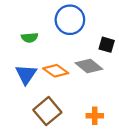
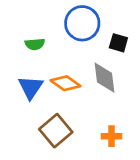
black square: (107, 45) -> (118, 43), moved
gray diamond: (89, 66) -> (105, 78), turned 44

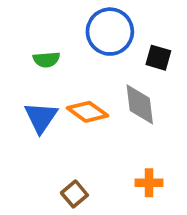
brown square: (56, 131) -> (74, 194), moved, size x0.6

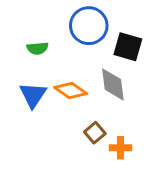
black square: (158, 58) -> (128, 47), size x1.4
brown square: (74, 194) -> (95, 133), moved

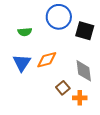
gray diamond: (113, 84) -> (84, 71), moved
orange diamond: (71, 90) -> (47, 60), turned -50

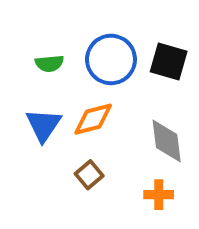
blue circle: (59, 17) -> (111, 59), moved
brown square: (63, 88) -> (89, 175), moved

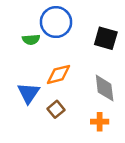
blue circle: (111, 59) -> (56, 22), moved
blue triangle: (43, 125) -> (29, 93), moved

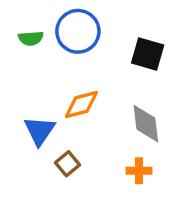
green semicircle: (31, 39) -> (31, 38), moved
brown square: (56, 109) -> (67, 164), moved

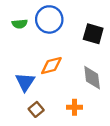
brown square: (67, 164) -> (36, 109), moved
orange cross: (139, 171) -> (75, 107), moved

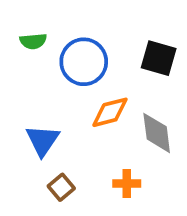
blue circle: (49, 19) -> (84, 62), moved
orange diamond: (51, 66) -> (110, 112), moved

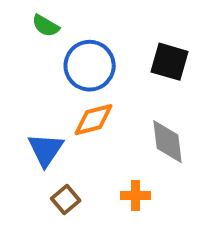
green semicircle: (33, 41) -> (46, 26), moved, turned 35
orange diamond: (110, 112) -> (94, 120), moved

